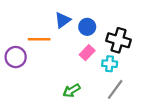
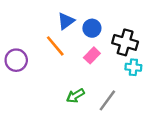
orange line: (39, 39) -> (55, 46), moved, turned 50
cyan cross: (110, 64) -> (133, 67), moved
gray line: (115, 89) -> (107, 100), moved

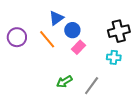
blue circle: (92, 28) -> (72, 30), moved
black cross: (125, 42) -> (119, 31), moved, turned -30
purple circle: (16, 60) -> (17, 37), moved

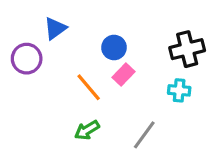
blue triangle: (56, 18) -> (55, 28), moved
orange line: (47, 39) -> (89, 87), moved
green arrow: (64, 82) -> (87, 130), moved

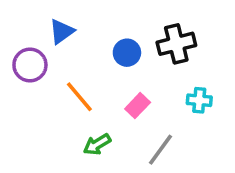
black cross: (187, 49) -> (176, 44), moved
pink rectangle: (124, 75) -> (138, 106), moved
orange line: (89, 87) -> (79, 97), moved

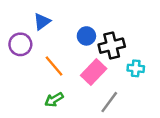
black cross: (176, 44) -> (112, 46), moved
pink rectangle: (138, 106) -> (94, 72), size x1.5
green arrow: (97, 144) -> (54, 100), moved

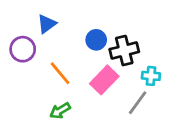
gray line: (109, 102) -> (138, 103), moved

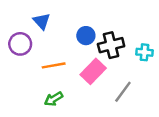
blue triangle: (47, 24) -> (42, 21), turned -36
orange line: (60, 73) -> (54, 65), turned -60
cyan cross: (151, 76) -> (144, 52), moved

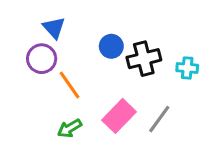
purple circle: (20, 44) -> (42, 59), moved
orange line: (54, 65) -> (69, 85), turned 65
pink rectangle: (93, 71) -> (119, 116), moved

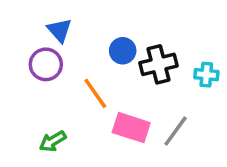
orange line: (69, 85) -> (95, 93), moved
pink rectangle: (119, 116) -> (131, 128), turned 64
green arrow: (69, 128) -> (53, 141), moved

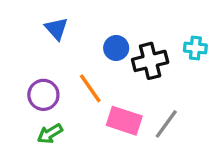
purple circle: (46, 64) -> (43, 95), moved
cyan cross: (206, 75) -> (195, 48), moved

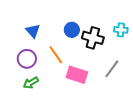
blue triangle: (56, 29) -> (33, 31), moved
black cross: (150, 61) -> (93, 38), turned 30
gray line: (166, 124) -> (112, 69), moved

